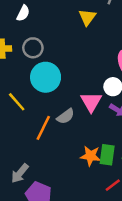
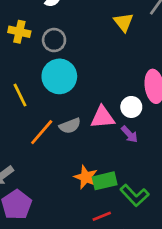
yellow triangle: (87, 17) -> (124, 22), turned -30
pink triangle: (91, 102) -> (103, 117), turned 40
green rectangle: (107, 155) -> (105, 181), turned 54

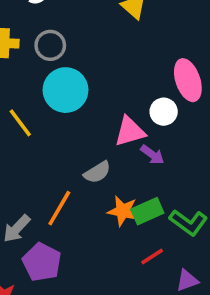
gray semicircle: (70, 126) -> (97, 172), moved
orange line: (42, 132) -> (59, 208), moved
purple arrow: (129, 134) -> (152, 155), moved

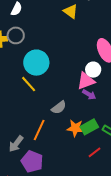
gray circle: (50, 45) -> (16, 35), moved
yellow line: (20, 123) -> (29, 84), moved
pink triangle: (130, 131) -> (86, 81), moved

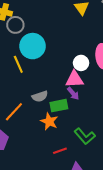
gray circle: (16, 35) -> (15, 25), moved
white circle: (93, 70) -> (81, 63), moved
green rectangle: (89, 127) -> (59, 106), moved

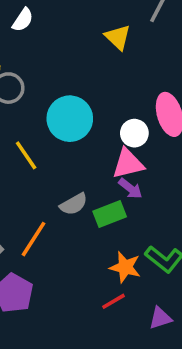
cyan circle: (33, 46) -> (70, 119), moved
orange star: (49, 121) -> (125, 267), moved
red line: (60, 151) -> (114, 301), moved

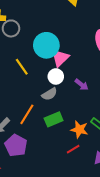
white circle: (134, 133) -> (56, 76), moved
pink triangle: (128, 164) -> (60, 58), moved, turned -30
green rectangle: (110, 214) -> (54, 119), moved

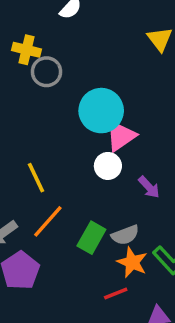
yellow line: (22, 67) -> (36, 178), moved
gray semicircle: (49, 94) -> (125, 235), moved
green rectangle: (54, 119) -> (91, 238), turned -48

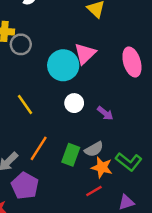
pink triangle: (121, 136) -> (85, 54), moved
yellow line: (36, 178) -> (25, 105), moved

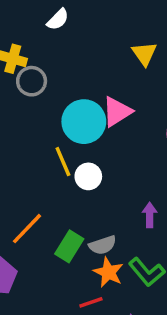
yellow line: (25, 105) -> (63, 162), moved
purple arrow: (105, 113) -> (150, 215), moved, turned -140

